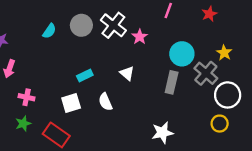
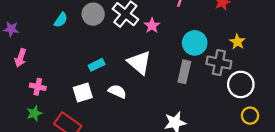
white triangle: (127, 73) -> (139, 63), size x1.6
gray cross: (206, 73) -> (219, 63), turned -30
white semicircle: (105, 102) -> (117, 91), turned 138
yellow circle: (220, 124) -> (250, 116), moved

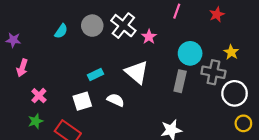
pink cross: (38, 87) -> (39, 96), turned 32

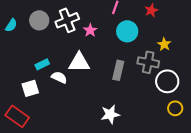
white cross: (123, 26) -> (67, 20), turned 30
cyan circle: (190, 53) -> (127, 31), moved
white triangle: (137, 72) -> (79, 62), turned -40
white semicircle: (116, 100) -> (59, 77), moved

